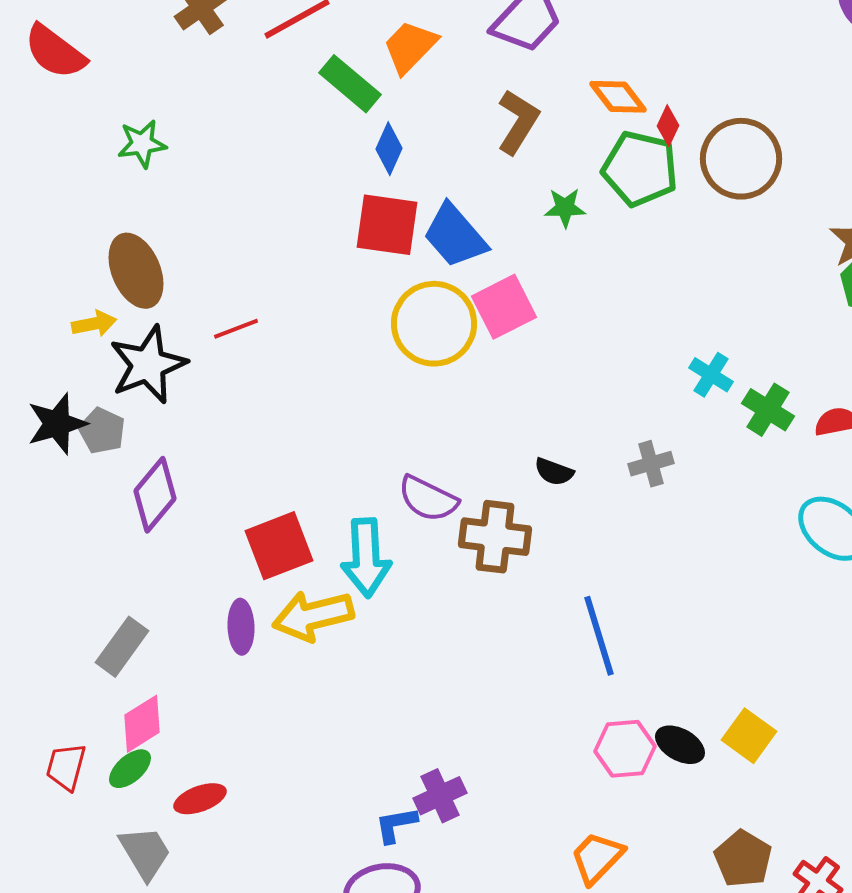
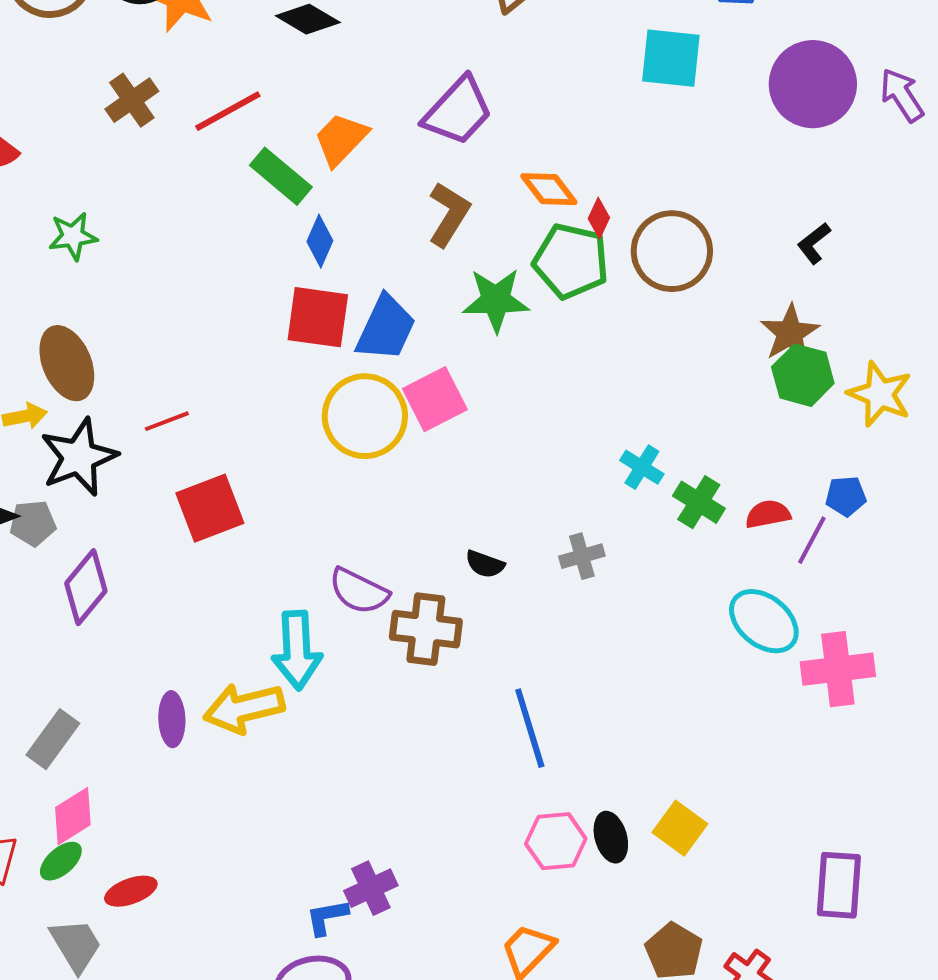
green star: (565, 208) -> (496, 300), size x1.6
blue trapezoid: (455, 236) -> (386, 328), turned -114
gray pentagon: (102, 431) -> (33, 523), turned -30
red square: (279, 546) -> (210, 508), moved
black ellipse: (680, 745) -> (611, 837), turned 45

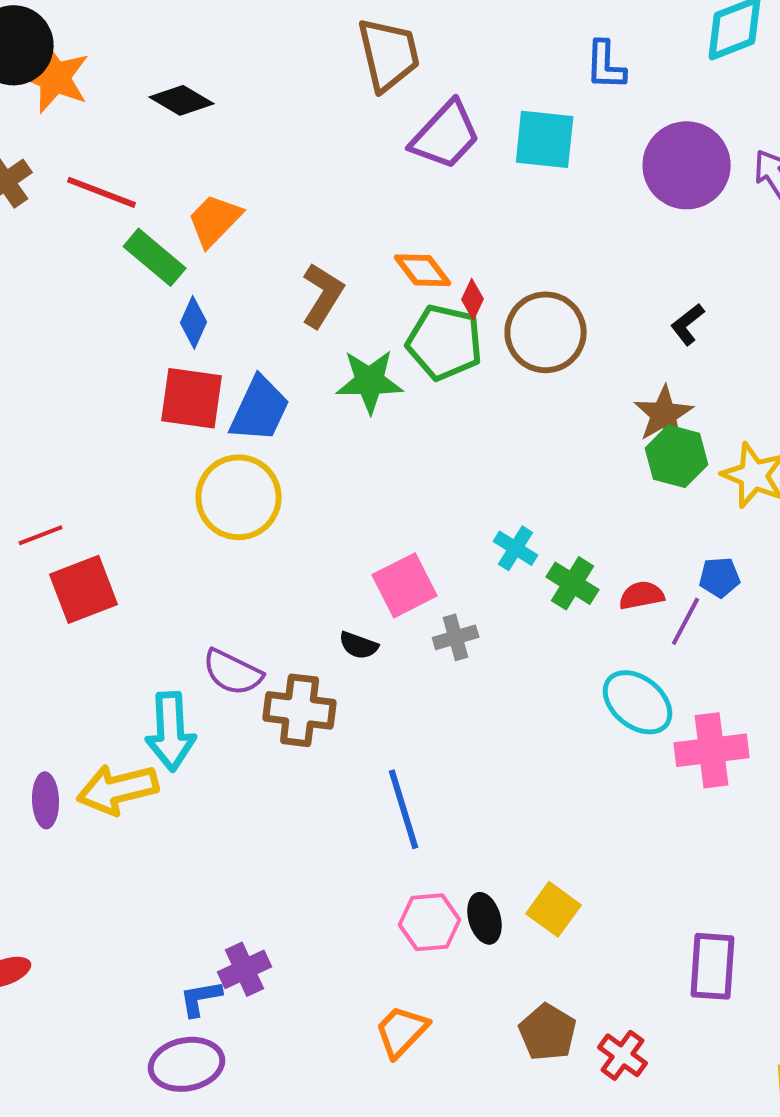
red line: (228, 111) -> (102, 192), turned 50
purple trapezoid: (458, 111) -> (446, 135), moved
pink square: (435, 399) -> (405, 585), moved
red line: (167, 421) -> (41, 535), moved

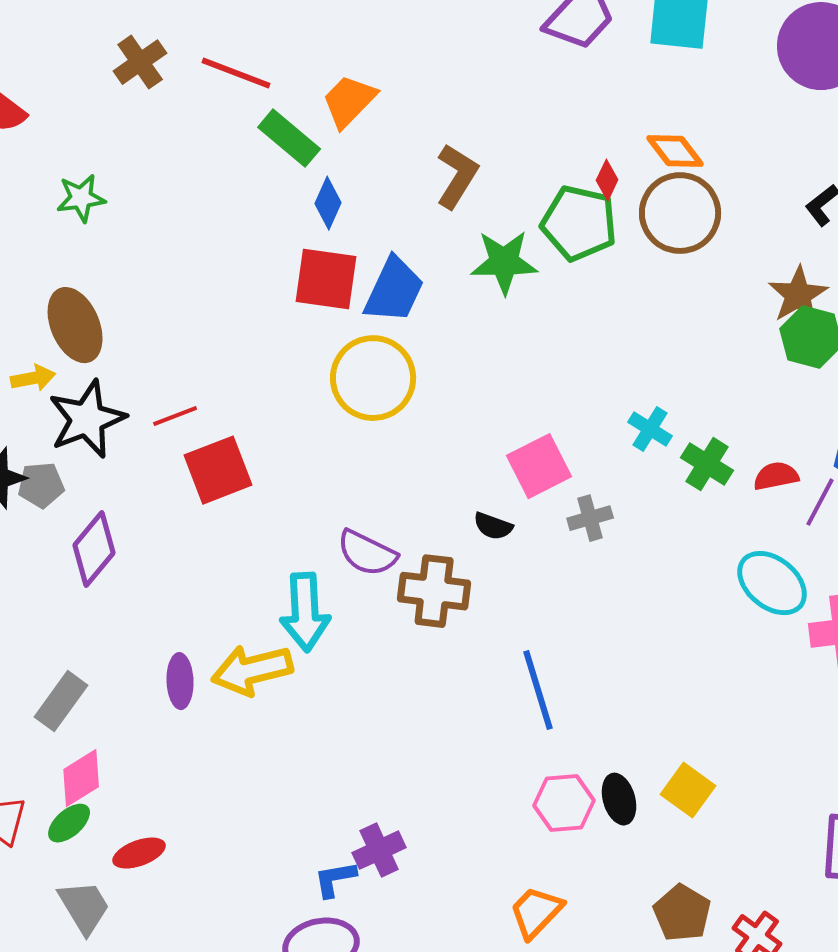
orange diamond: (423, 270) -> (675, 151), moved

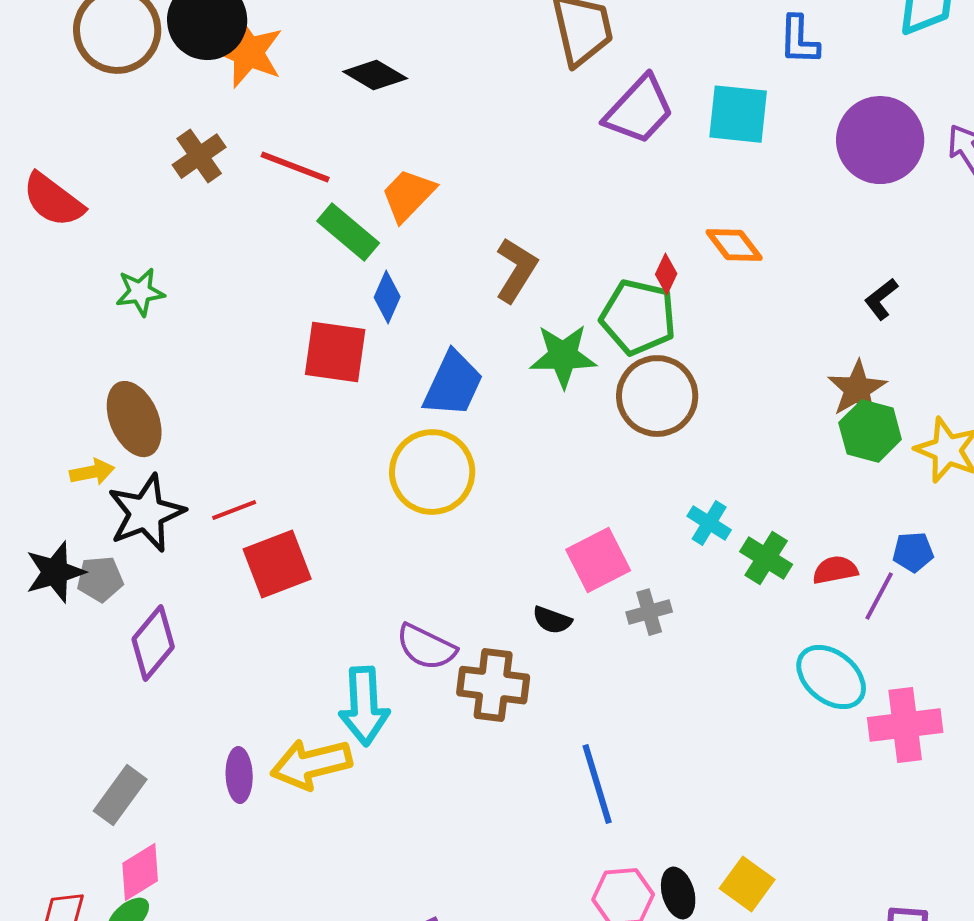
brown circle: (680, 213) -> (657, 396), moved
red square: (326, 279) -> (335, 352), moved

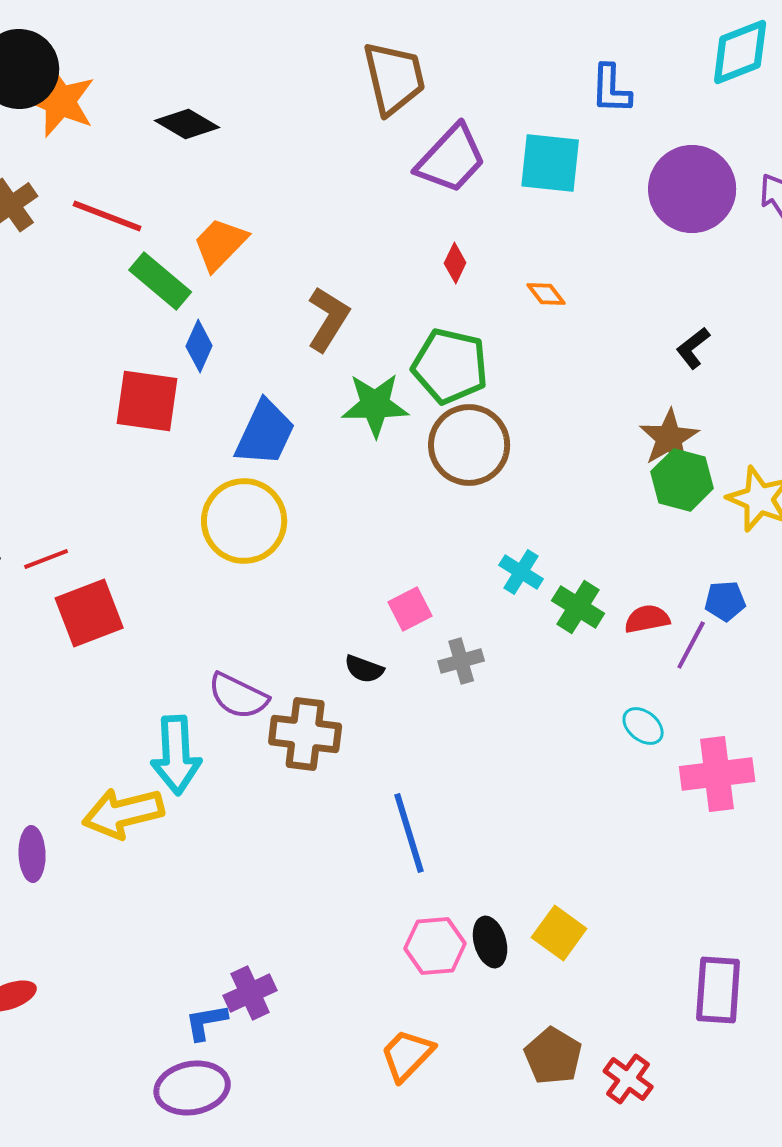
orange diamond: (734, 245) -> (546, 294), size x0.7
red diamond: (666, 274) -> (455, 263), moved
pink square: (598, 560) -> (410, 609), size x0.7
cyan ellipse: (831, 677) -> (643, 726), size x0.6
purple ellipse: (239, 775) -> (32, 854), moved

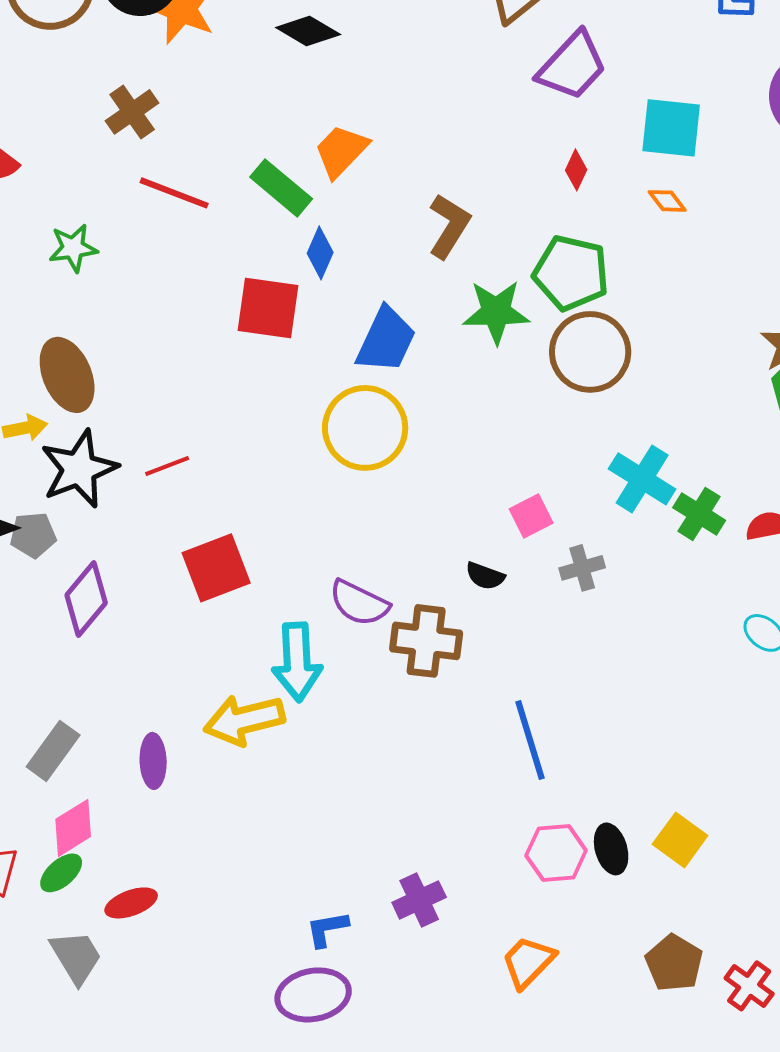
cyan square: (550, 163) -> (671, 128), moved
red line: (107, 216) -> (174, 193), moved
cyan cross: (521, 572) -> (642, 479), size x1.5
red square: (89, 613) -> (216, 568), moved
purple cross: (250, 993) -> (419, 900), moved

